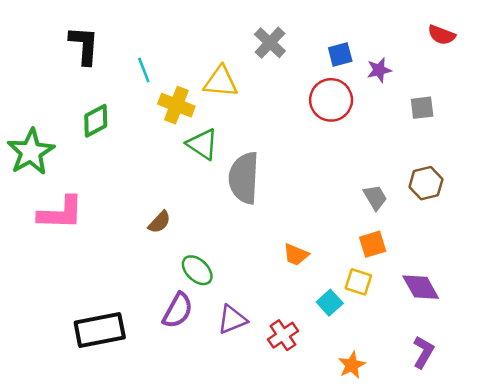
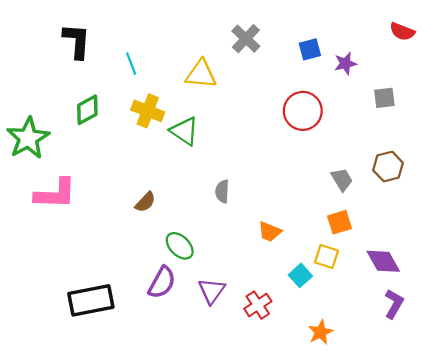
red circle: (331, 100) -> (303, 111), moved
yellow cross: (176, 105) -> (148, 111), moved
gray semicircle: (244, 178) -> (222, 191), moved, size x0.5
purple triangle: (232, 320) -> (212, 291), turned -32
purple L-shape: (423, 352) -> (394, 304), moved

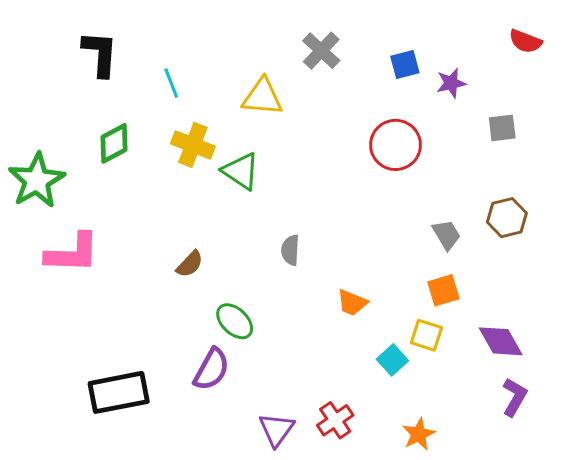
purple triangle: (212, 291) -> (276, 430), moved
red cross: (258, 305) -> (335, 420), moved

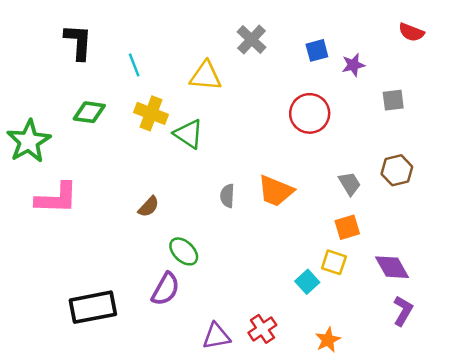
green diamond: (114, 143) -> (89, 112), turned 36
orange trapezoid: (352, 303) -> (276, 191), moved, size x1.5
purple triangle: (276, 430) -> (216, 336), turned 44

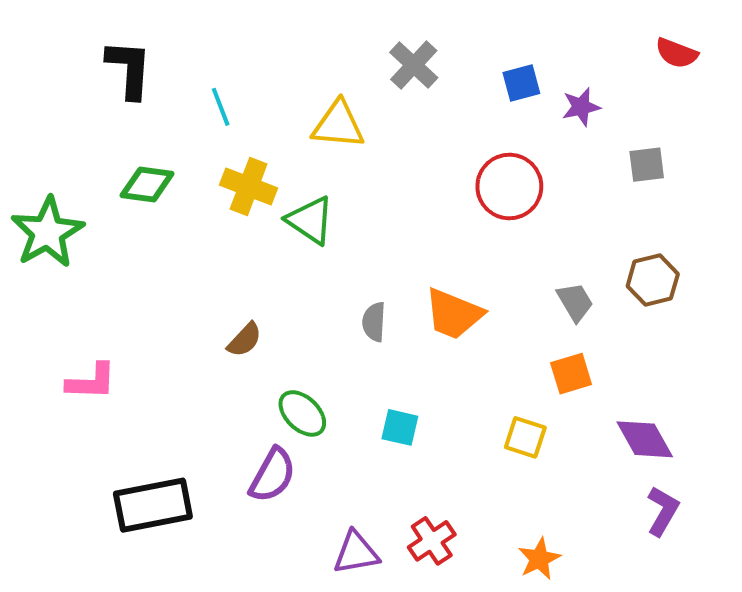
pink L-shape: (57, 198) -> (91, 382), moved, size x0.7
yellow square: (334, 262) -> (525, 437), moved
cyan square: (307, 282) -> (400, 427), moved, turned -35

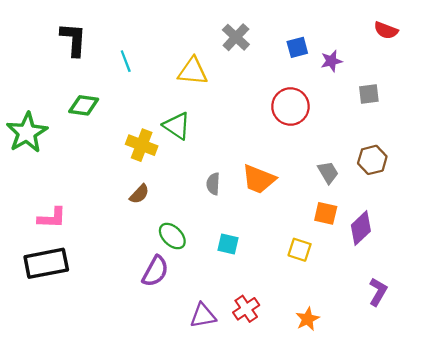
yellow cross: (249, 187) -> (142, 145), moved
orange square: (571, 374) -> (326, 213), turned 30
purple diamond: (645, 439) -> (361, 228), moved, turned 76
black rectangle: (153, 505) -> (46, 263), moved

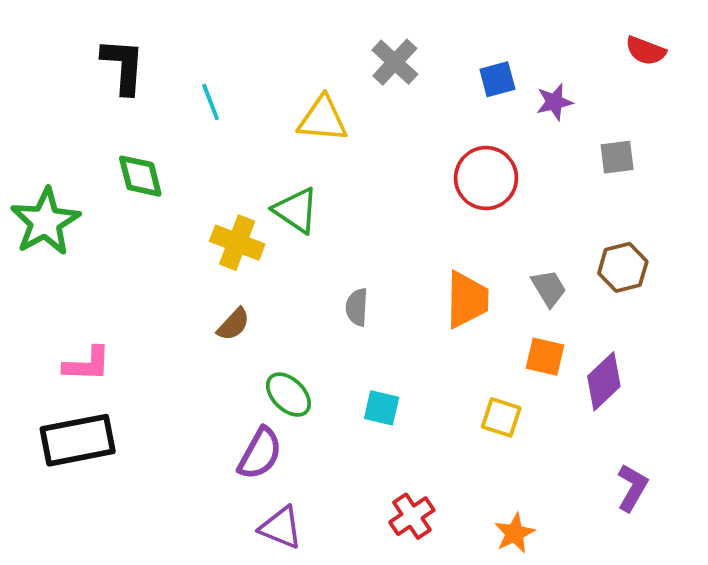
green diamond: (84, 105) -> (140, 176), turned 68
orange trapezoid: (259, 179) -> (467, 300), moved, turned -111
purple triangle: (203, 316) -> (281, 528), moved, turned 32

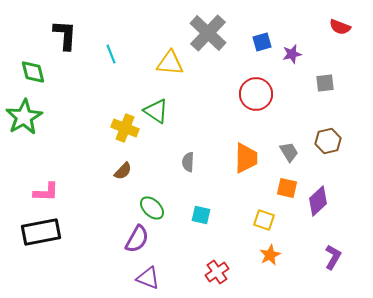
gray cross: (395, 62) -> (208, 33), size x1.5
green diamond: (140, 176) -> (33, 72), moved
orange star: (515, 533) -> (270, 255), moved

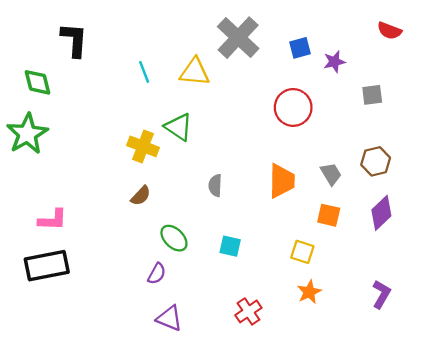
cyan line: (111, 54) -> (144, 72), moved
purple diamond: (318, 201) -> (381, 213), moved
purple semicircle: (137, 239) -> (157, 274), size x0.7

